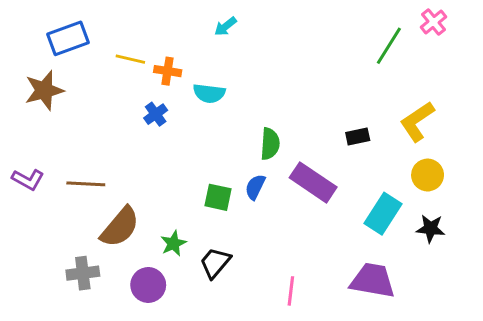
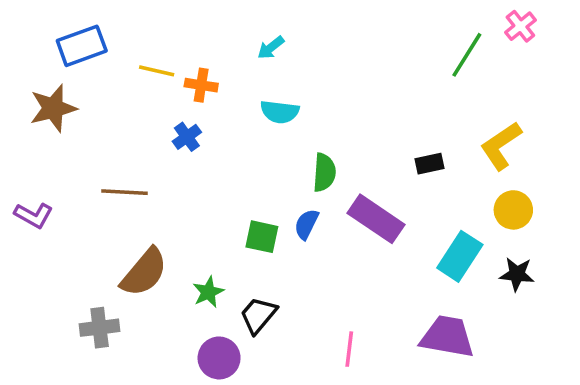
cyan arrow: (225, 26) -> (271, 48), moved
cyan semicircle: (209, 93) -> (280, 112), moved
brown line: (86, 184) -> (124, 192), moved
purple circle: (148, 285) -> (219, 358), moved

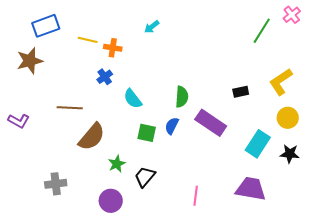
cyan semicircle: (280, 112) -> (133, 99), moved, turned 45
brown semicircle: (144, 272) -> (92, 137), moved
purple circle: (219, 358) -> (111, 201), moved

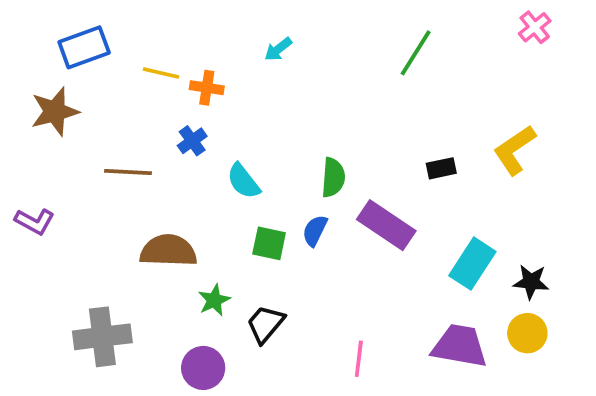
green line: (262, 31) -> (416, 53), moved
brown line: (70, 108) -> (128, 172), moved
yellow circle: (288, 118) -> (527, 333), moved
brown semicircle: (92, 137) -> (168, 251), turned -128
gray cross: (56, 184) -> (102, 337), size x1.4

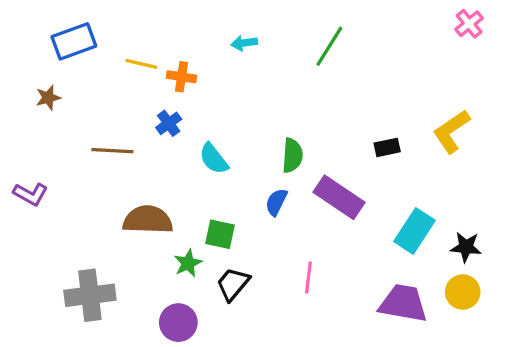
cyan arrow: (278, 49) -> (244, 43), turned 30
green line: (416, 53) -> (329, 46), moved
brown star: (55, 112) -> (48, 98), size x0.6
green square: (269, 243) -> (220, 234), moved
pink line: (359, 359) -> (308, 278), moved

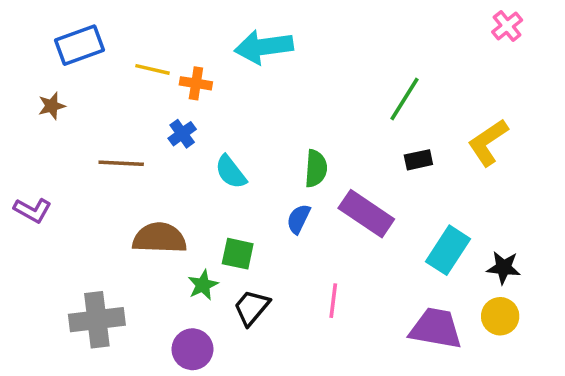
cyan arrow: (244, 43) -> (264, 47), size x2.0
green line: (329, 46) -> (405, 99), moved

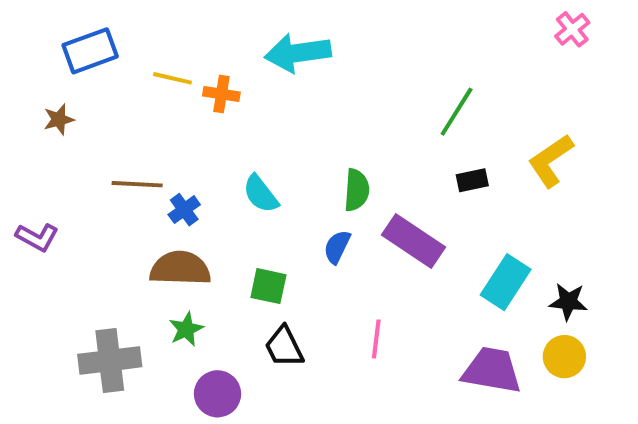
blue cross: (182, 134) -> (184, 210), moved
green star: (203, 285) -> (186, 329), moved
black trapezoid: (252, 308) -> (284, 347), turned -66

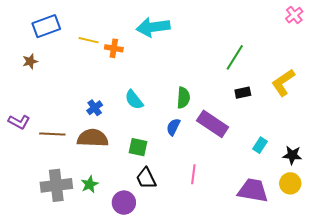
brown line: (137, 184) -> (52, 134), moved
cyan rectangle: (506, 282) -> (260, 145), size x0.6
green star: (186, 329) -> (90, 184), moved
purple circle: (218, 394) -> (124, 203), moved

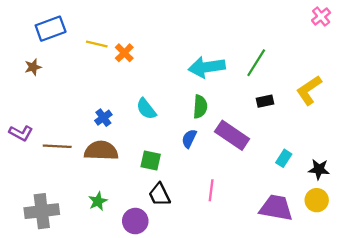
cyan arrow: (153, 27) -> (207, 67), moved
orange cross: (114, 48) -> (124, 53), turned 36
gray cross: (56, 185) -> (42, 211), moved

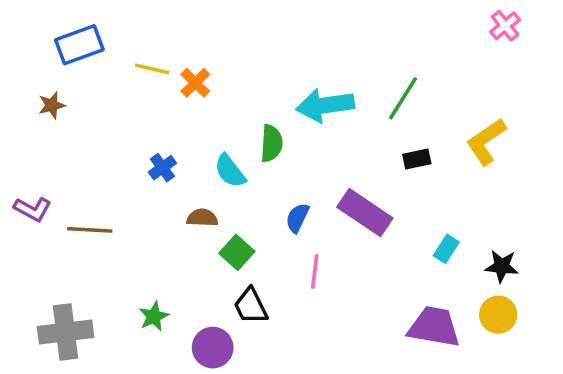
green semicircle: (200, 107) -> (271, 143), moved
blue cross: (103, 118) -> (162, 168), moved
brown semicircle: (101, 151) -> (202, 218), moved, size x0.6
green square: (151, 161) -> (237, 252), turned 30
pink line: (211, 190) -> (315, 271), moved

